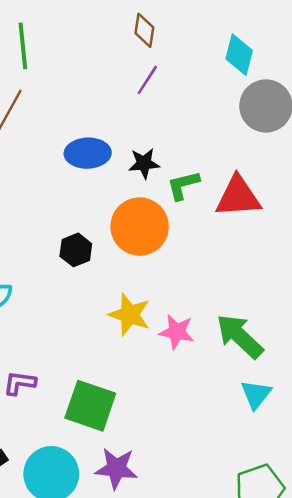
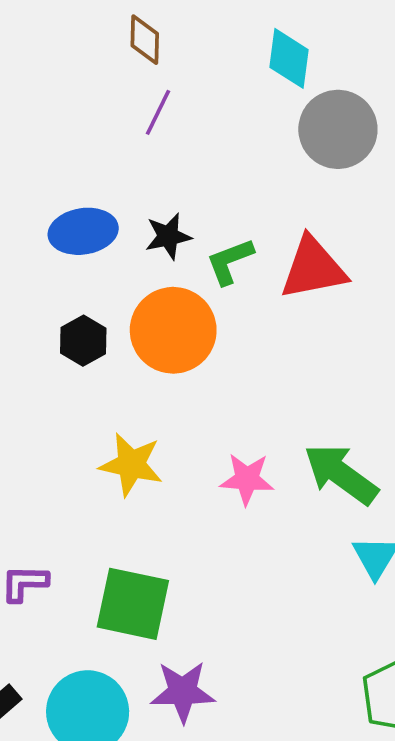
black hexagon: (76, 250) -> (83, 341), moved
yellow star: (130, 315) -> (131, 464), moved

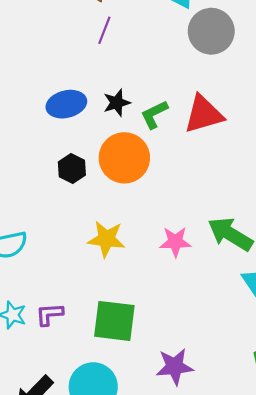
purple star: (183, 692) -> (175, 367), moved

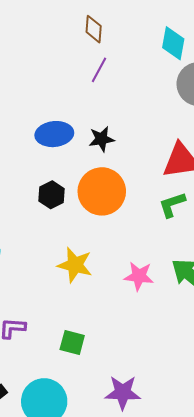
green L-shape: (154, 114) -> (172, 205), moved
green square: (114, 321) -> (72, 342), size x0.6

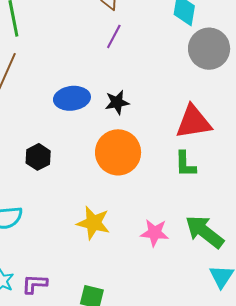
black hexagon: (51, 195) -> (38, 157), moved
green L-shape: (172, 205) -> (185, 164), turned -72

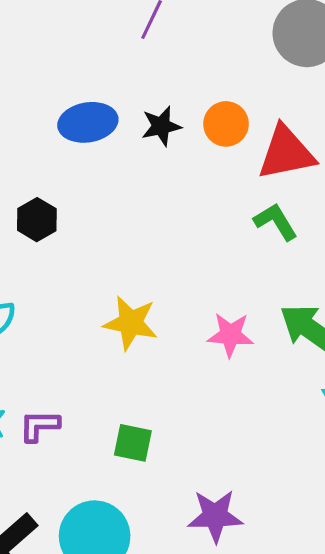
orange circle: (118, 152) -> (226, 124), moved, size x0.6
green L-shape: (185, 164) -> (276, 222), turned 152

